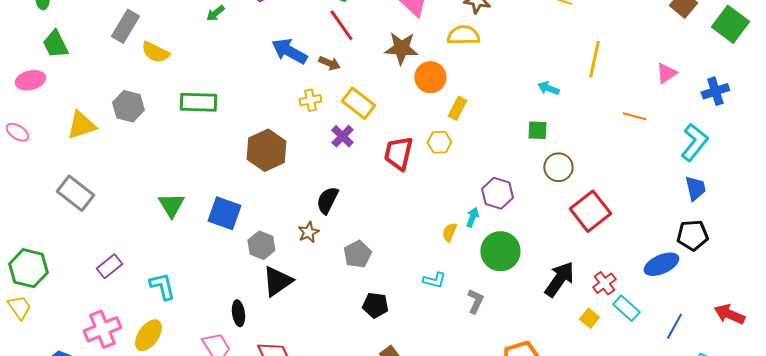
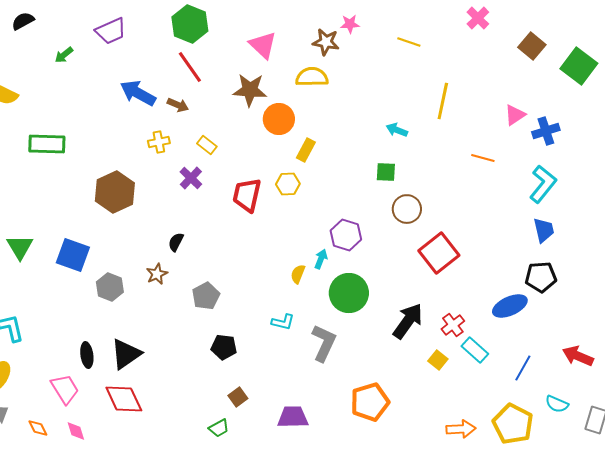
blue cross: (715, 91) -> (546, 131), moved
yellow rectangle: (358, 103) -> (207, 145), size x0.6
black semicircle: (327, 200) -> (176, 242), size x0.7
black triangle: (277, 281) -> (126, 354), moved
gray L-shape: (475, 301) -> (324, 343), size x1.5

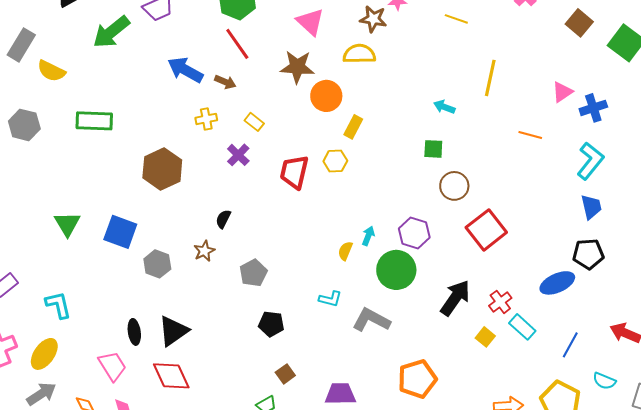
green arrow: (64, 55) -> (111, 32), size x2.0
purple hexagon: (346, 235) -> (414, 233), moved
gray L-shape: (324, 343) -> (371, 320), turned -87

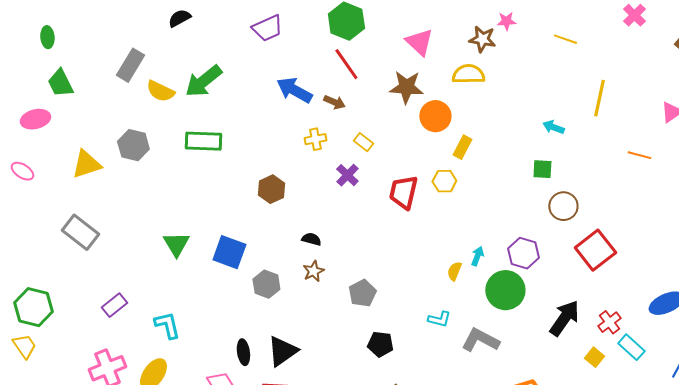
green arrow: (111, 32) -> (203, 81), moved
brown hexagon: (162, 169) -> (271, 189), size x0.7
black semicircle: (223, 219) -> (311, 239), moved, turned 78

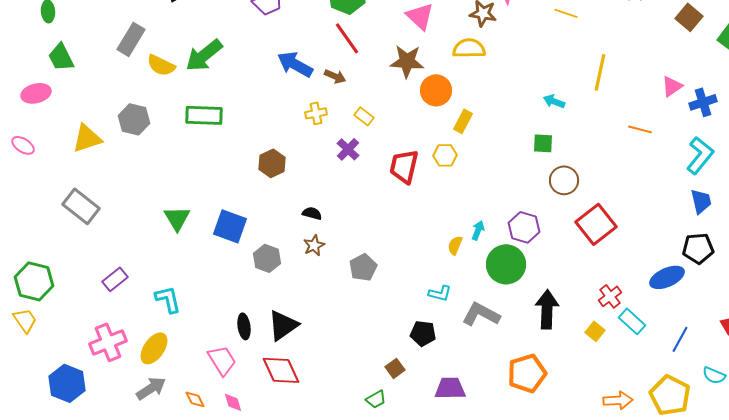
black arrow: (564, 318) -> (547, 309), moved, turned -33
black pentagon: (380, 344) -> (423, 333), moved

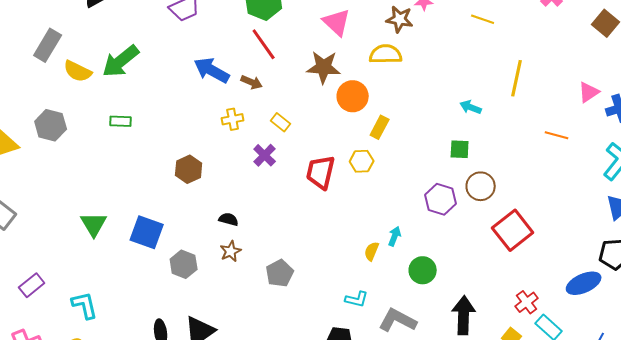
green rectangle: (204, 115) -> (121, 121), size x0.6
purple hexagon: (524, 227) -> (441, 199), moved
green circle: (506, 264) -> (423, 270), size x0.7

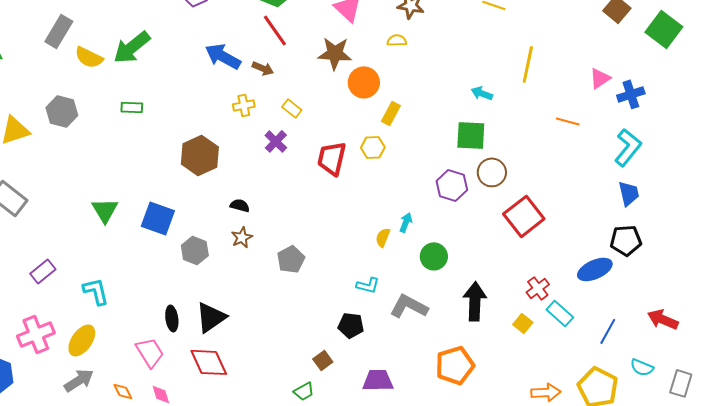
yellow semicircle: (386, 54) -> (397, 40), size x0.6
green square: (460, 149) -> (471, 135), size x1.5
brown hexagon: (189, 169) -> (200, 155), size x1.4

